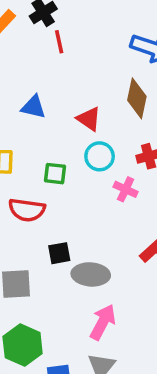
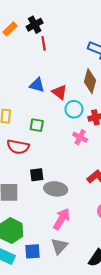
blue triangle: (33, 107) -> (37, 85), moved
cyan circle: (100, 156) -> (74, 109), moved

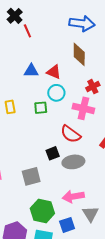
cyan circle: (74, 109) -> (56, 93), moved
pink cross: (80, 137) -> (83, 108), size x1.5
red semicircle: (18, 147) -> (71, 134), moved, turned 40
pink arrow: (62, 219) -> (73, 196), moved, turned -115

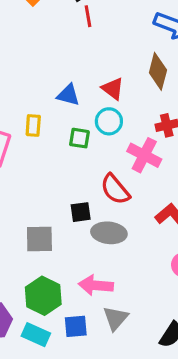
blue triangle: (31, 71) -> (68, 95), moved

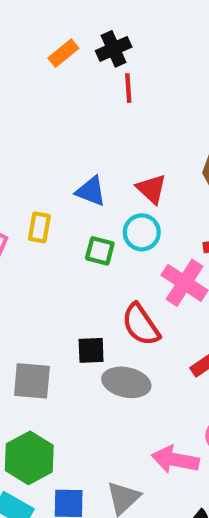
pink arrow: (96, 285) -> (175, 460), moved

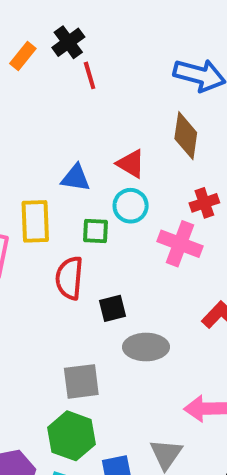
yellow rectangle: (39, 227) -> (35, 221), size x1.5
red semicircle: (141, 325) -> (69, 278), moved, turned 51
black square: (91, 350) -> (113, 308), moved
gray square: (32, 381) -> (81, 381), moved

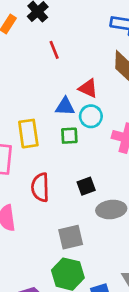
red line: (90, 75) -> (54, 50), moved
blue triangle: (76, 178) -> (65, 106), moved
red semicircle: (69, 278) -> (40, 187), moved

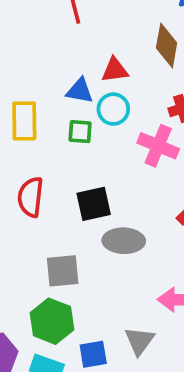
red triangle: (88, 88) -> (115, 70), turned -40
black square: (86, 186) -> (94, 204), size x1.4

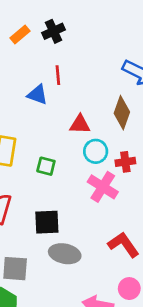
blue triangle: (80, 91) -> (37, 95), moved
cyan circle: (113, 109) -> (96, 151), moved

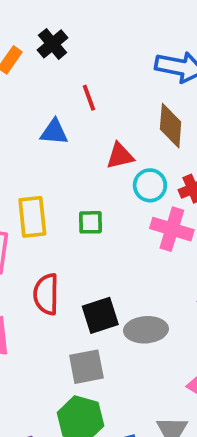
red line: (58, 75) -> (89, 98), moved
black square: (47, 222) -> (100, 315), moved

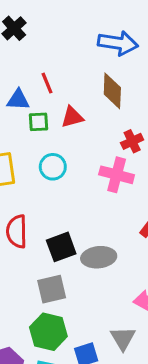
red line: (89, 98) -> (47, 83), moved
cyan circle: (150, 185) -> (53, 167), moved
green square: (90, 222) -> (38, 122), moved

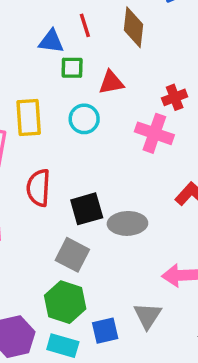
brown diamond: (112, 91) -> (134, 27), moved
red triangle: (72, 117) -> (111, 82), moved
gray square: (52, 289) -> (72, 255), turned 36

